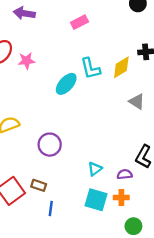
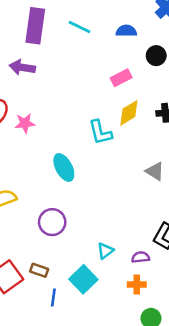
pink rectangle: (79, 22) -> (121, 78), moved
yellow diamond: (121, 67) -> (129, 113), moved
cyan ellipse: (66, 84) -> (64, 167), moved, turned -70
cyan square: (96, 200) -> (83, 279), moved, turned 30

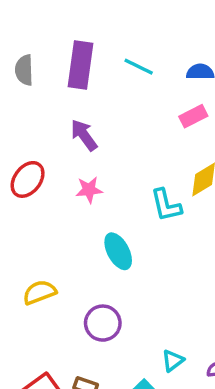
purple arrow: (22, 67) -> (84, 135), moved, turned 45
pink rectangle: (121, 78) -> (193, 116), moved
pink star: (25, 123) -> (89, 190), moved

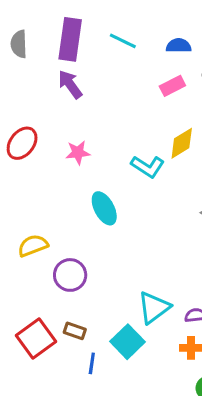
purple arrow: (84, 135) -> (70, 84), moved
cyan L-shape: (166, 205) -> (148, 166), turned -44
purple circle: (103, 323) -> (70, 275), moved
cyan triangle: (173, 361) -> (154, 308), size x1.6

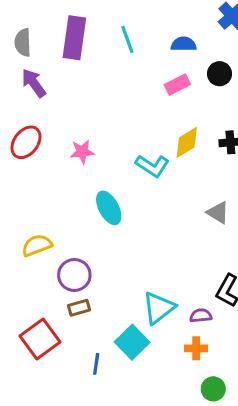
cyan line: (123, 41) -> (127, 39), turned 44
purple arrow: (70, 84) -> (34, 83), moved
brown rectangle: (75, 331) -> (79, 308), moved, turned -35

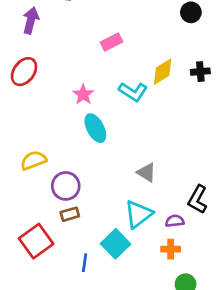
purple arrow: (34, 83) -> (31, 20), turned 50
pink rectangle: (177, 85) -> (112, 42), moved
pink star: (82, 152) -> (83, 94), moved, turned -30
gray triangle: (218, 213) -> (146, 172), moved

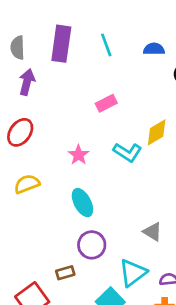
cyan ellipse: (95, 128) -> (82, 203), moved
yellow semicircle: (33, 160) -> (27, 184), moved
gray triangle: (146, 172) -> (153, 232), moved
purple circle: (66, 186) -> (92, 245), moved

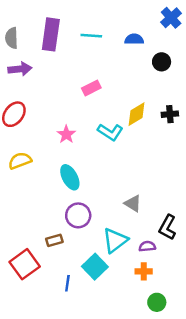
cyan line: (106, 45) -> (91, 36), turned -66
purple arrow: (27, 82) -> (20, 69), turned 70

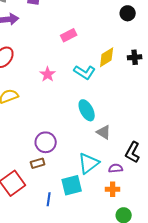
cyan ellipse: (70, 177) -> (87, 110), moved
purple circle: (78, 215) -> (46, 142), moved
cyan square: (95, 267) -> (72, 185), turned 30

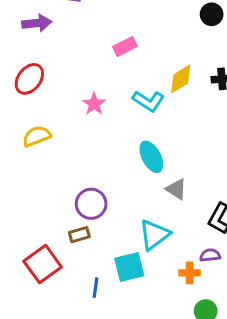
purple semicircle: (116, 168) -> (210, 255), moved

